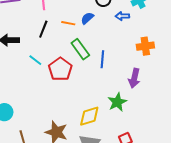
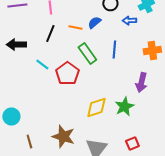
blue line: (102, 59) -> (114, 50), moved
yellow diamond: (89, 116) -> (96, 108), moved

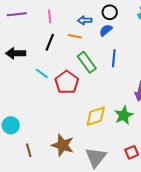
blue arrow: (129, 20) -> (85, 20), moved
blue semicircle: (94, 22) -> (106, 30), moved

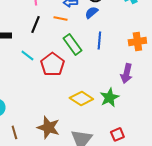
yellow diamond: (96, 116) -> (81, 98), turned 50

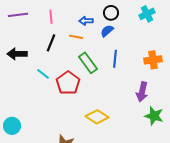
green star: (109, 97) -> (154, 116), moved, turned -30

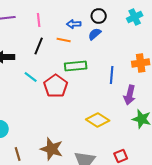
blue line: (115, 59) -> (112, 75), moved
green rectangle: (88, 63) -> (76, 66), turned -60
yellow diamond: (97, 117) -> (98, 120), moved

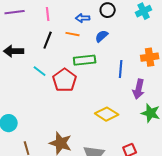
blue semicircle: (95, 34) -> (102, 36), moved

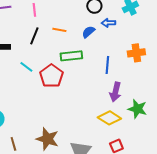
blue arrow: (83, 18) -> (108, 23), moved
purple arrow: (139, 89) -> (115, 92), moved
yellow diamond: (107, 114) -> (109, 118), moved

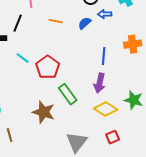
black line: (34, 36) -> (18, 23), moved
green rectangle: (71, 56) -> (68, 94), moved, turned 60
purple arrow: (115, 92) -> (100, 83), moved
brown star: (47, 139) -> (44, 112), moved

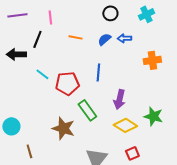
blue arrow: (105, 14) -> (124, 38), moved
blue line: (104, 56) -> (98, 72), moved
red pentagon: (48, 67) -> (67, 83), turned 30

